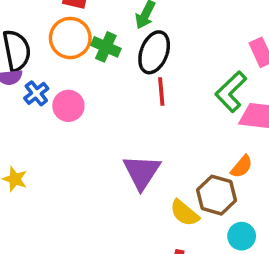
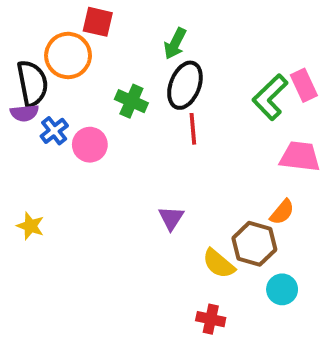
orange circle: (70, 38) -> (68, 55), moved
green cross: (106, 47) -> (131, 101), moved
green L-shape: (231, 92) -> (270, 97), moved
purple triangle: (142, 172) -> (171, 218), size x0.6

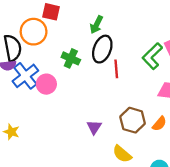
red line: (193, 129) -> (116, 69), moved
blue cross: (54, 131) -> (25, 76), size x1.6
brown hexagon: (254, 244) -> (133, 120), moved

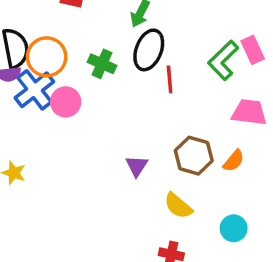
orange circle: (34, 32) -> (47, 57), moved

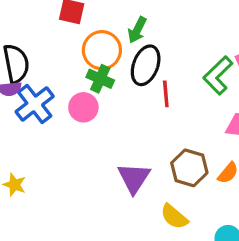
orange circle: (47, 57) -> (102, 50), moved
pink circle: (66, 102) -> (83, 107), moved
purple triangle: (137, 166) -> (134, 178), size x1.5

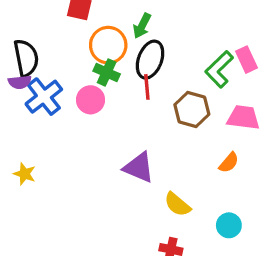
red line: (166, 94) -> (147, 87), moved
brown hexagon: (189, 168) -> (192, 109), moved
purple triangle: (134, 178) -> (139, 167), turned -40

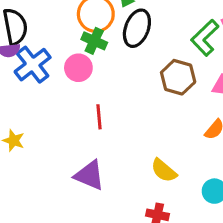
red line: (147, 87) -> (99, 117), moved
purple triangle: (139, 167) -> (89, 175), moved

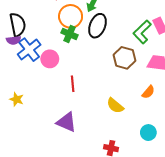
pink circle: (78, 68) -> (50, 59), moved
yellow semicircle: (164, 171) -> (115, 106), moved

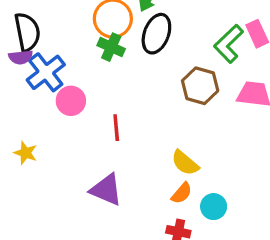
pink circle: (50, 59) -> (71, 101), moved
orange semicircle: (148, 92) -> (182, 193), moved
cyan circle: (148, 133) -> (214, 207), moved

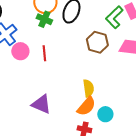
red line: (116, 128) -> (44, 53), moved
yellow semicircle: (185, 163) -> (88, 88), turned -138
orange semicircle: (182, 193) -> (86, 106), size x1.5

